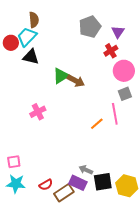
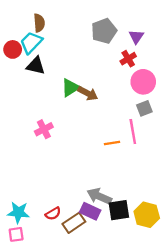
orange line: (97, 124) -> (112, 143), turned 32
pink square: (14, 162) -> (16, 234), moved
gray arrow: (86, 170) -> (99, 196), size x1.5

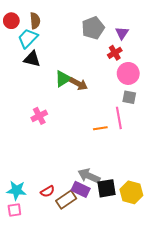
red circle: (13, 49) -> (11, 21), moved
gray square: (144, 108) -> (129, 97), turned 32

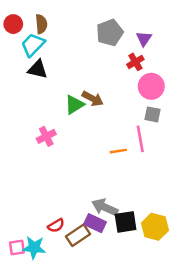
green triangle: (63, 79) -> (74, 105), moved
cyan star: (16, 190) -> (34, 248), moved

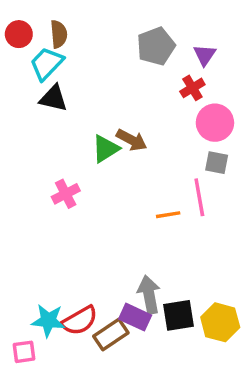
gray arrow: (105, 207) -> (149, 295), turned 55
red semicircle: (56, 226) -> (80, 321), size x1.5
cyan star: (34, 248) -> (48, 321), moved

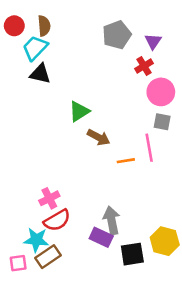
brown arrow: (132, 140) -> (99, 137), moved
pink cross: (66, 194) -> (49, 198), moved
black square: (179, 315) -> (132, 254), moved
red semicircle: (80, 321) -> (57, 220), moved
brown rectangle: (111, 334) -> (48, 257), moved

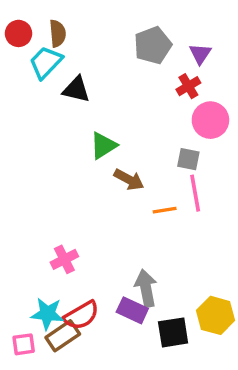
black triangle: (40, 74) -> (76, 90), moved
gray square: (162, 122) -> (188, 159), moved
red semicircle: (57, 220) -> (81, 315), moved

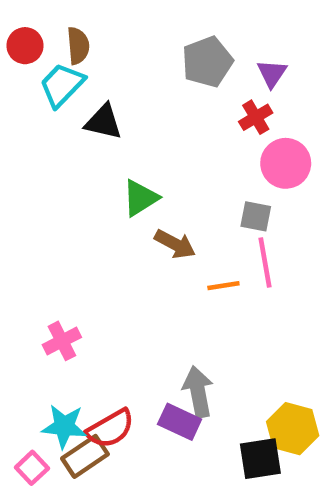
pink cross: (64, 259) -> (62, 341), moved
black square: (173, 332) -> (260, 459), moved
pink square: (24, 344) -> (32, 468), turned -35

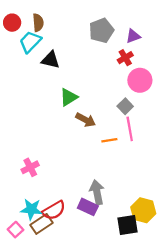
purple triangle: (272, 73) -> (133, 36), turned 35
gray square: (256, 216) -> (125, 106), turned 35

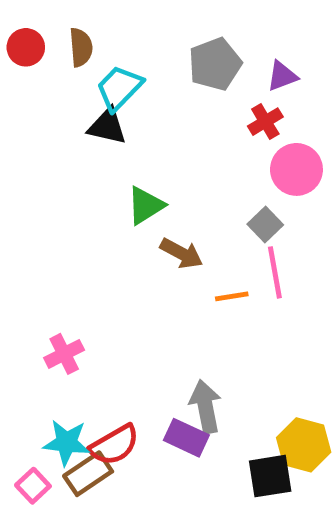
cyan trapezoid: (30, 42) -> (119, 88), moved

